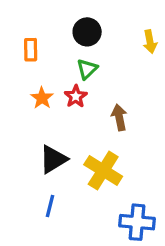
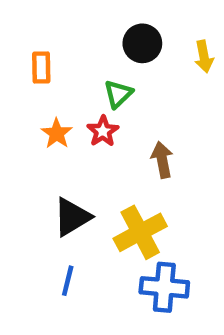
black circle: (87, 32) -> (142, 43), moved
yellow cross: (103, 171) -> (140, 232), turned 30
blue cross: (137, 222) -> (164, 287), moved

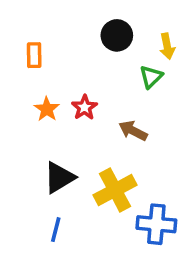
green triangle: (118, 94) -> (151, 77), moved
brown arrow: (162, 160) -> (133, 131), turned -52
blue cross: (164, 287) -> (156, 224), moved

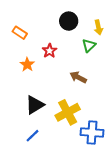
orange rectangle: (34, 55) -> (20, 33), turned -56
red star: (84, 107) -> (50, 51), moved
blue line: (56, 230) -> (33, 136), turned 32

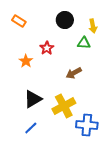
orange rectangle: (20, 33) -> (19, 21), moved
green triangle: (89, 45) -> (84, 43), turned 48
brown arrow: (78, 77) -> (74, 73), turned -56

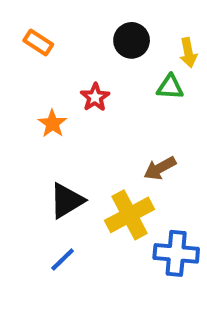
brown arrow: (74, 73) -> (160, 168), moved

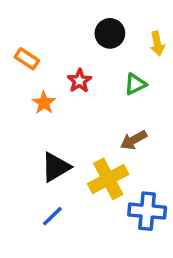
orange rectangle: (38, 42) -> (27, 59), moved
green triangle: (170, 87) -> (135, 84), moved, turned -30

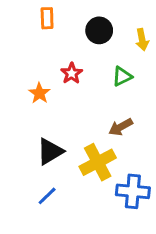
orange rectangle: (27, 59) -> (47, 18), moved, turned 55

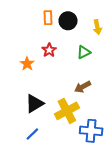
orange rectangle: (47, 18) -> (48, 18), moved

